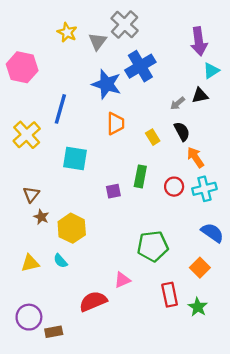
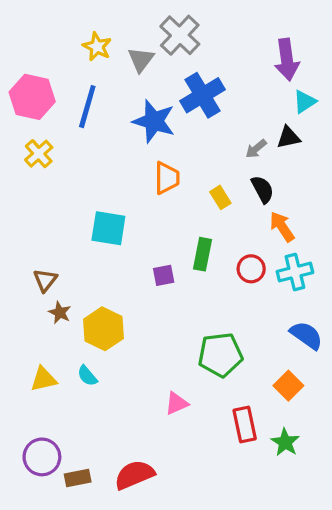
blue line: (60, 109) -> (87, 107), moved
yellow cross: (27, 135) -> (39, 154), moved, size x0.7
red semicircle: (93, 301) -> (134, 475), moved

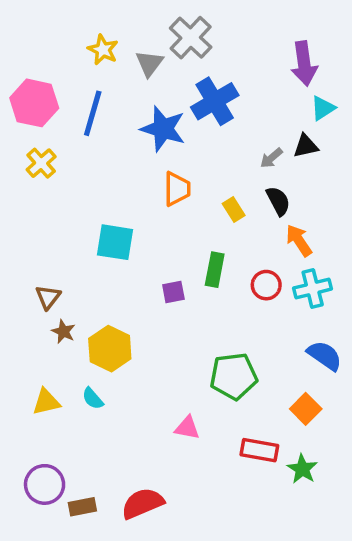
pink triangle: (177, 403) -> (187, 428), turned 35
red rectangle: (245, 424) -> (259, 450), turned -68

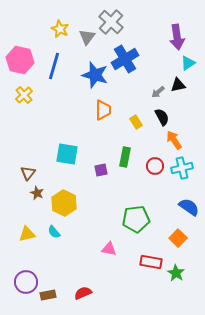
cyan square: (115, 242) -> (67, 154), moved
red semicircle: (142, 503) -> (83, 293), size x0.7

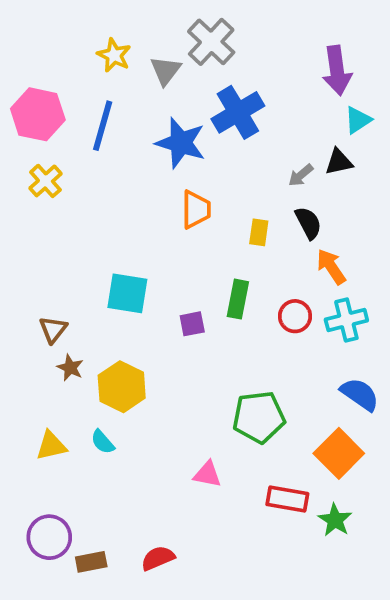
yellow rectangle: (136, 122) -> (259, 232), turned 40
orange square: (178, 238) -> (339, 453), size x1.4

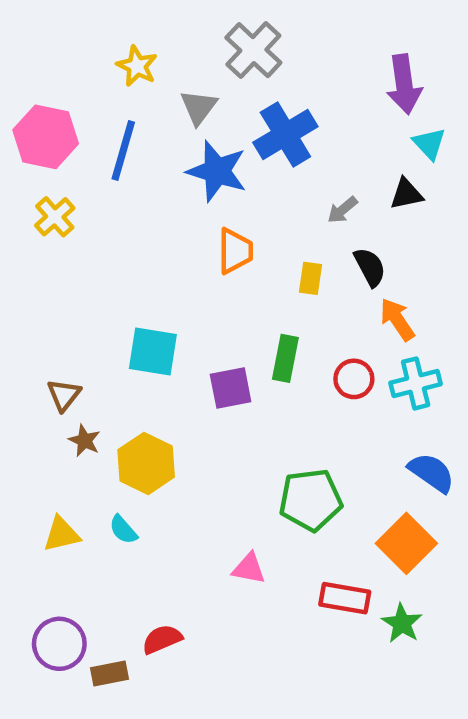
gray triangle: (165, 70) -> (199, 107), moved
cyan triangle: (358, 120) -> (429, 144), turned -40
gray arrow: (301, 175) -> (342, 210), moved
purple square: (192, 324) -> (231, 388), size x1.4
red semicircle: (158, 558) -> (162, 639), moved

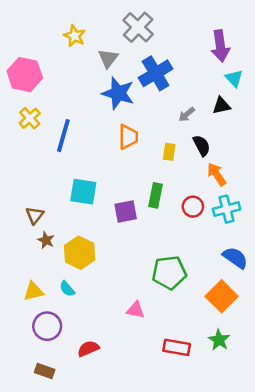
blue line: (123, 151) -> (63, 136), moved
red rectangle: (345, 598) -> (177, 347), moved
purple circle: (59, 644) -> (47, 326), moved
brown rectangle: (110, 673) -> (45, 371), moved, turned 30

